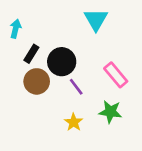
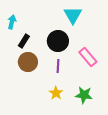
black circle: (62, 62) -> (58, 41), moved
purple line: (76, 87) -> (58, 66), turned 40
green star: (110, 112) -> (84, 95), moved

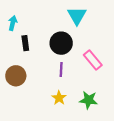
black rectangle: (24, 41) -> (25, 43), turned -40
brown circle: (28, 62) -> (16, 76), moved

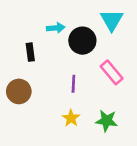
cyan triangle: (77, 16) -> (112, 20), moved
cyan arrow: (13, 23) -> (56, 28), moved, turned 72
black circle: (61, 43) -> (82, 41), moved

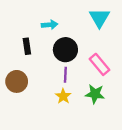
black circle: (82, 41) -> (65, 50), moved
yellow star: (71, 118) -> (63, 96), moved
green star: (107, 121) -> (95, 94), moved

